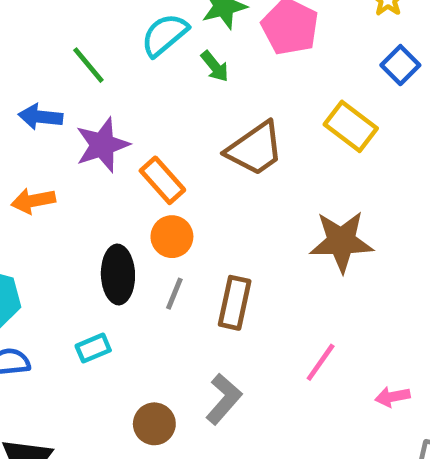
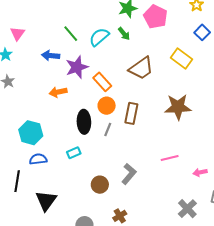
cyan semicircle: (165, 35) -> (99, 37), moved
orange arrow: (33, 201) -> (58, 92), moved
brown rectangle: (235, 303) -> (131, 113), moved
pink line: (321, 362) -> (170, 158), turned 42

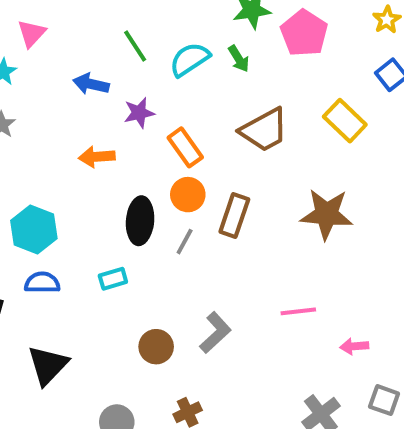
purple star: (77, 67) -> (139, 113), size x0.7

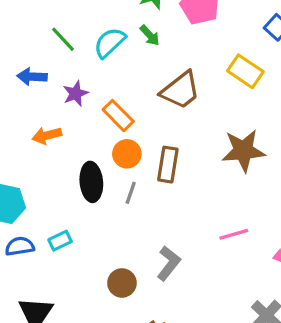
cyan rectangle: (113, 279) -> (60, 241), moved

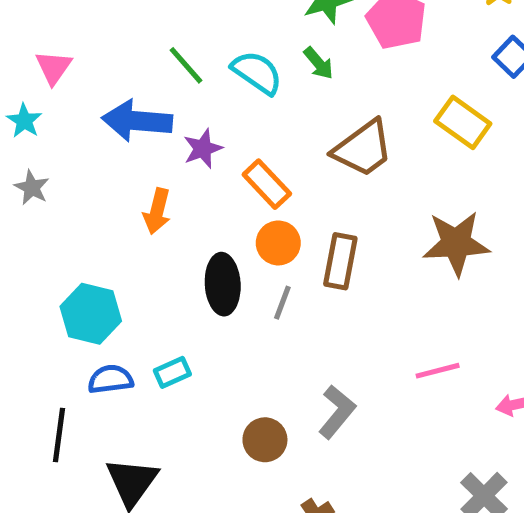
cyan semicircle: (110, 43) -> (257, 72), turned 76
blue arrow: (32, 77) -> (137, 121), size x1.5
orange arrow: (47, 135) -> (157, 211), turned -64

